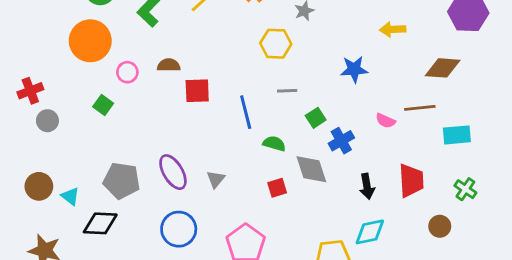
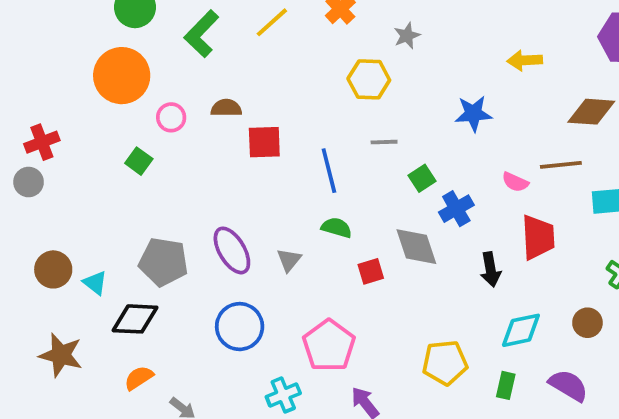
gray circle: (47, 121) -> (29, 182), moved
green semicircle: (274, 144) -> (337, 228), moved
red trapezoid: (411, 181) -> (538, 237), moved
cyan diamond: (370, 232) -> (521, 330), moved

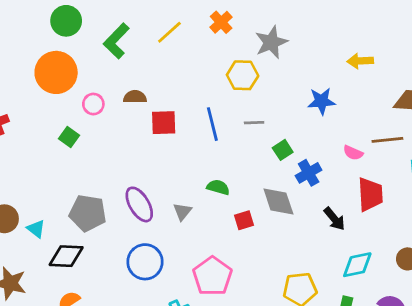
gray star: (407, 36) -> (271, 42), size x1.6
blue line: (329, 171) -> (212, 124), moved
black arrow: (491, 269) -> (334, 219), turned -30

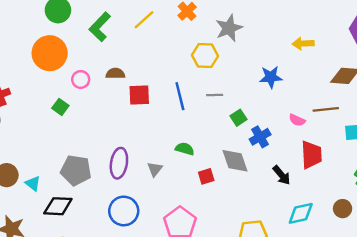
purple ellipse: (139, 204) -> (119, 163), turned 40

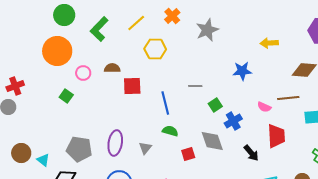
yellow hexagon: (205, 56) -> (155, 49), moved
blue line: (180, 96) -> (165, 103), moved

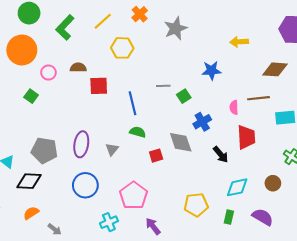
green square: (215, 105) -> (184, 96), moved
pink semicircle: (264, 107) -> (234, 107), turned 64

